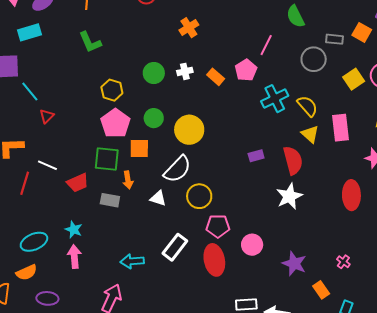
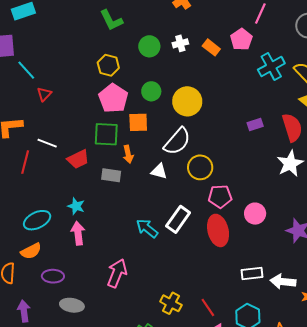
green L-shape: (90, 42) -> (111, 20), moved
cyan arrow: (132, 261) -> (147, 228), moved, turned 45

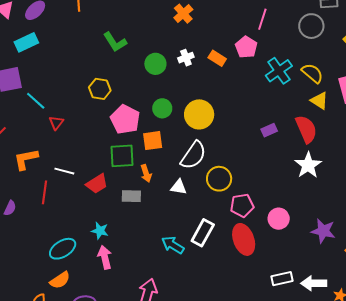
yellow hexagon: (108, 65) -> (100, 89), moved

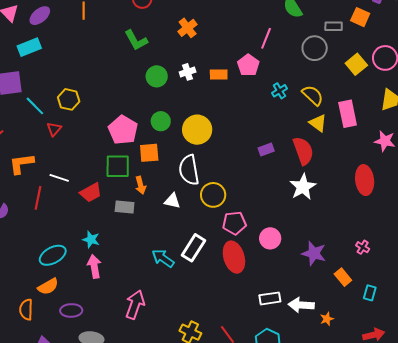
green L-shape: (115, 42) -> (136, 40), moved
orange rectangle: (217, 58) -> (219, 75), turned -36
cyan cross: (279, 71) -> (279, 91), size x0.6
yellow hexagon: (100, 89) -> (69, 99), moved
white semicircle: (193, 155) -> (189, 170), turned 132

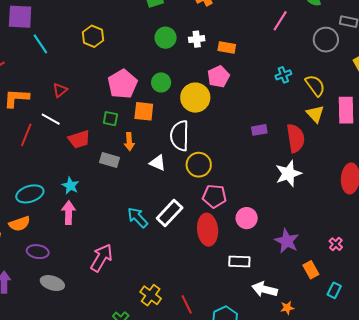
pink pentagon: (248, 65) -> (219, 77), moved
yellow hexagon: (69, 99) -> (93, 36), moved
red triangle: (54, 129) -> (60, 90), moved
green square: (118, 166) -> (110, 119), size x0.6
white rectangle: (270, 298) -> (239, 261), moved

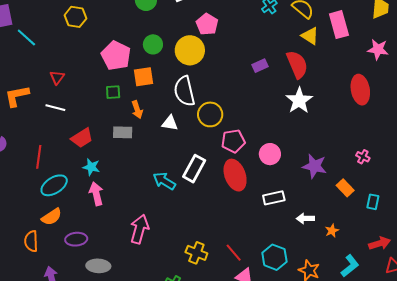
red line: (26, 135) -> (39, 157), moved
red trapezoid: (79, 139) -> (82, 138), moved
white arrow: (265, 289) -> (305, 219), size x0.7

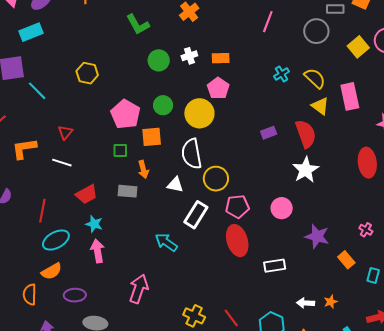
pink circle: (270, 154) -> (282, 208), moved
white rectangle: (194, 169) -> (196, 215), moved
white arrow: (305, 219) -> (306, 303), moved

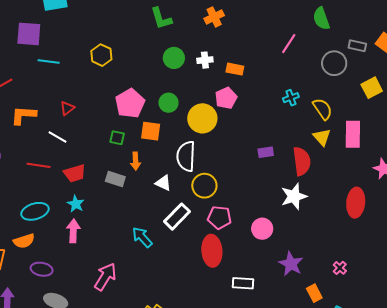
cyan line: (37, 91) -> (49, 62), turned -50
red line: (42, 211) -> (39, 165), moved, turned 75

